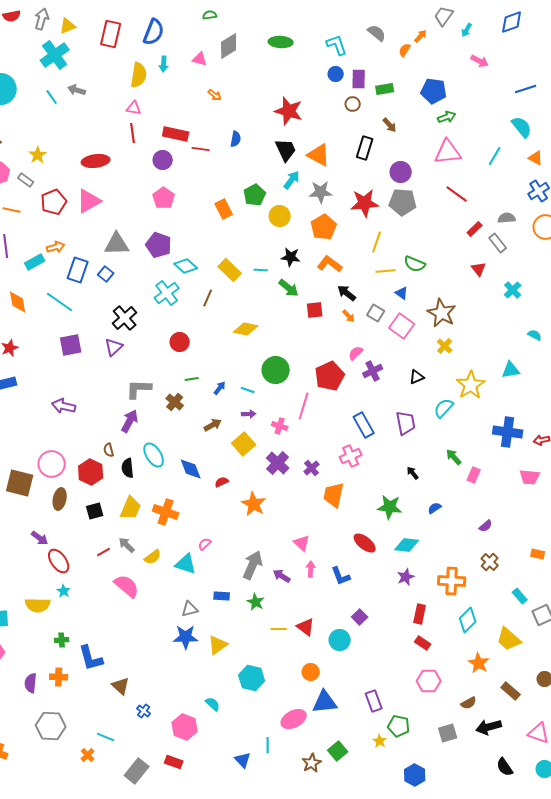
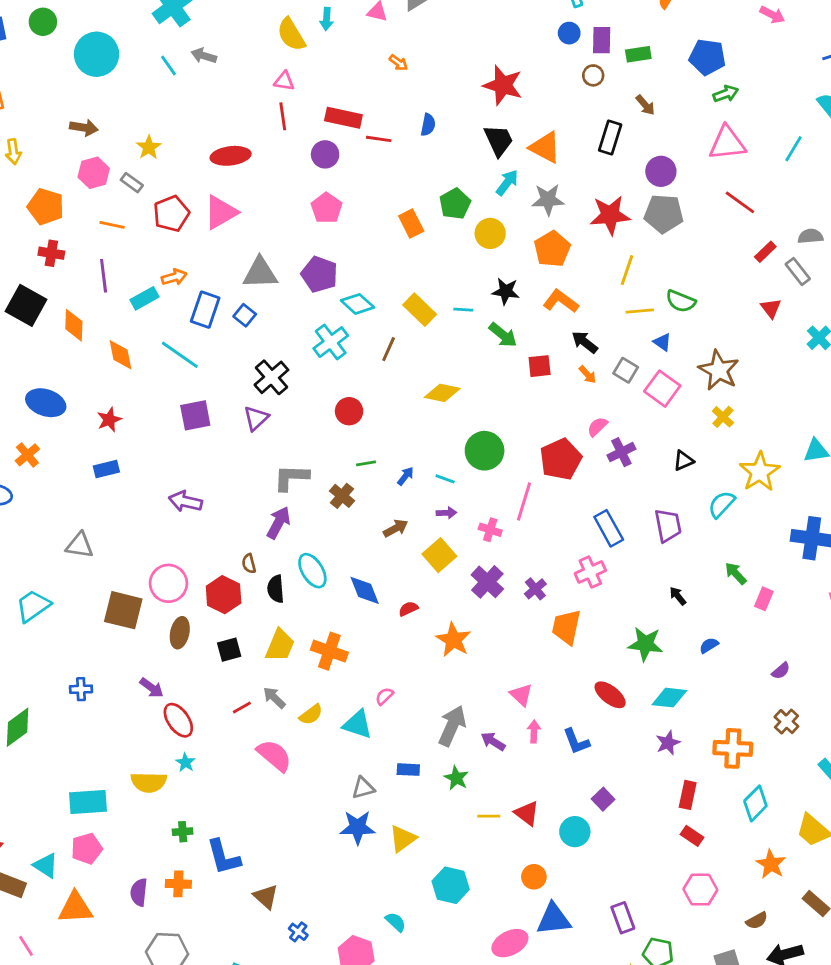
yellow semicircle: (139, 75) -> (291, 34), turned 140

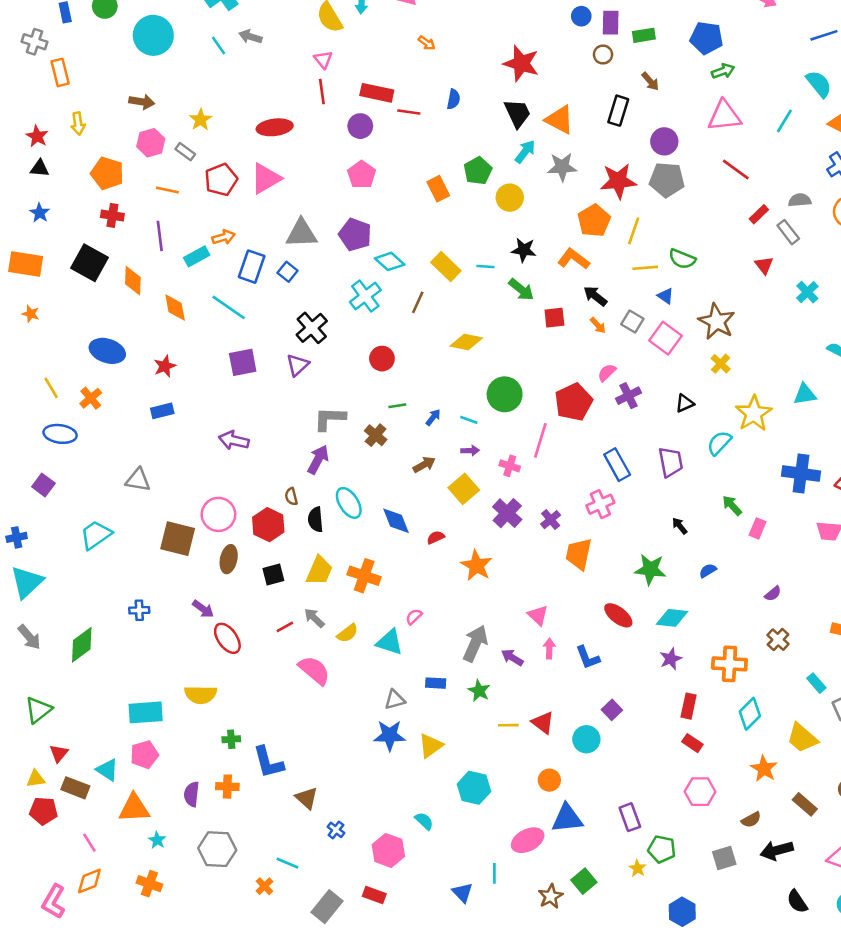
pink triangle: (284, 81) -> (323, 60), turned 42
orange pentagon: (552, 249) -> (594, 221), moved
cyan star: (185, 763) -> (157, 840), moved

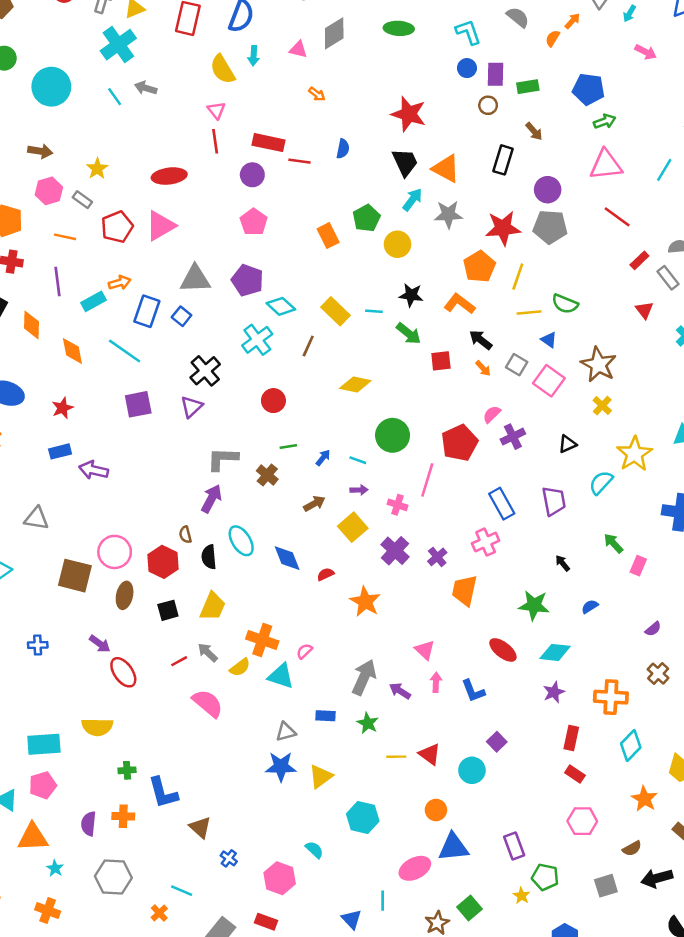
purple arrow: (234, 440) -> (94, 470), moved
orange cross: (364, 576) -> (262, 640), moved

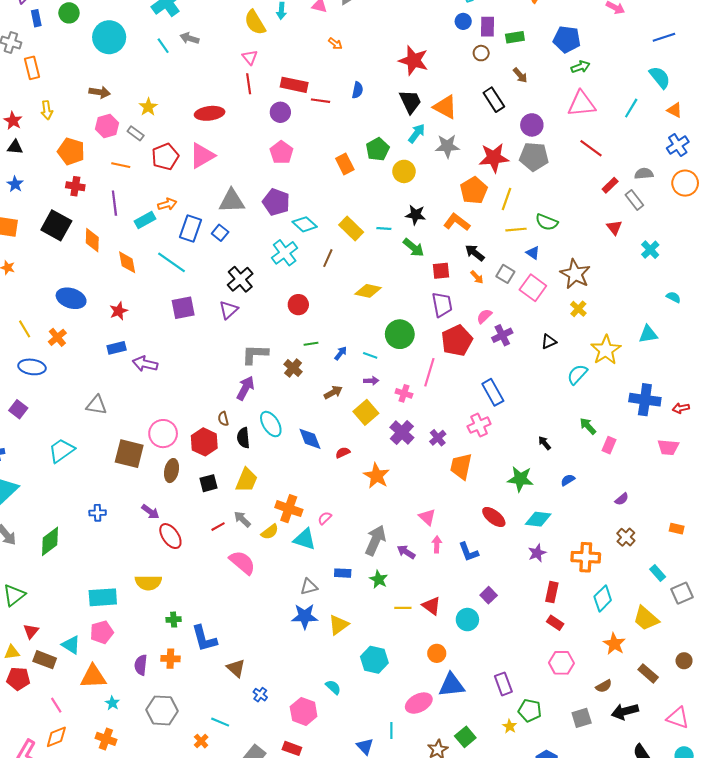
black rectangle: (503, 160) -> (494, 100), turned -50
purple trapezoid: (554, 501) -> (442, 305), moved

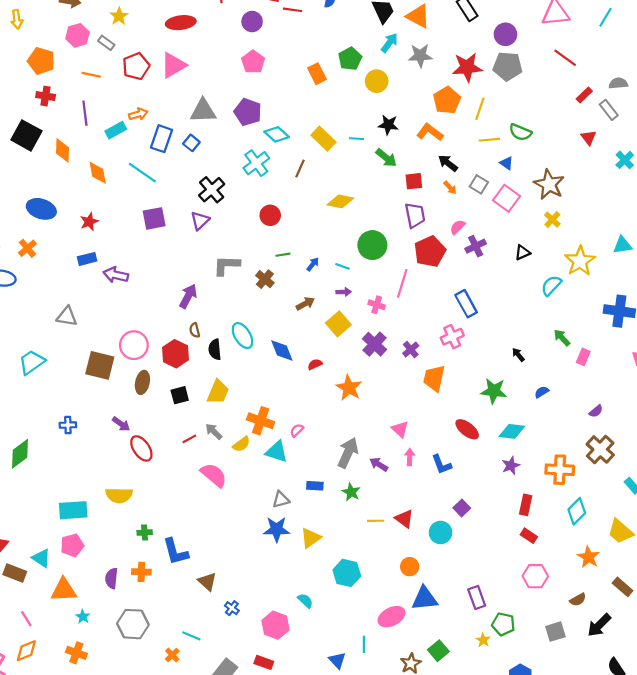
purple arrow: (245, 388) -> (188, 296), moved
brown cross: (626, 537) -> (600, 449), size x1.5
black arrow: (625, 711) -> (599, 625), turned -30

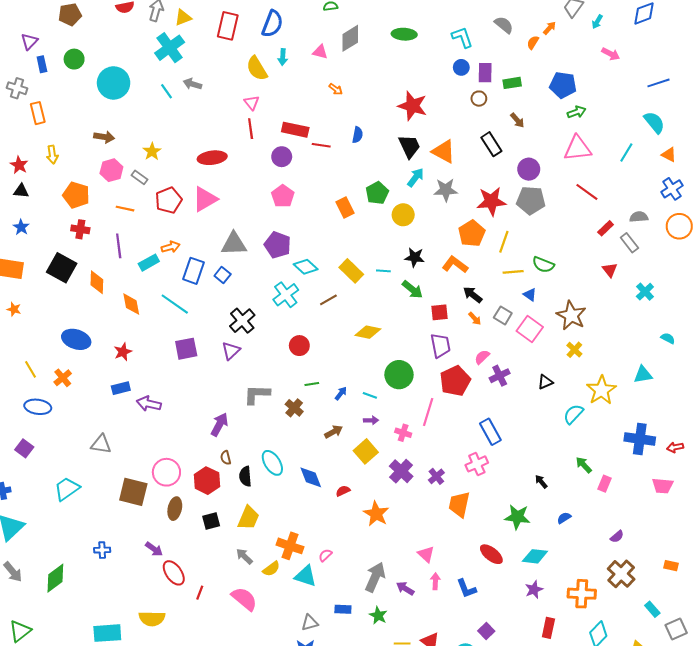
brown line: (300, 168) -> (328, 300), turned 36
red line: (189, 439) -> (200, 593), moved, turned -40

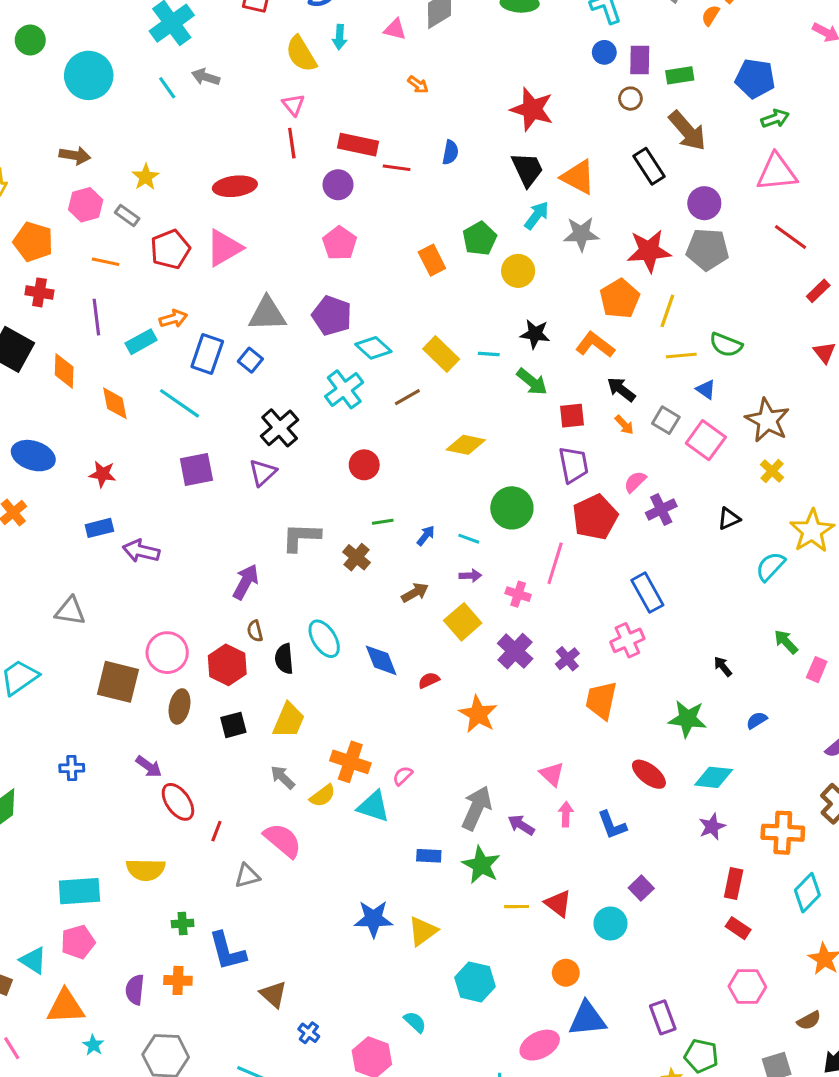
brown arrow: (517, 120) -> (687, 131), size x1.8
red star: (123, 352) -> (103, 474), turned 30
green star: (378, 615) -> (481, 865), size x1.4
gray triangle: (310, 623) -> (247, 876), moved

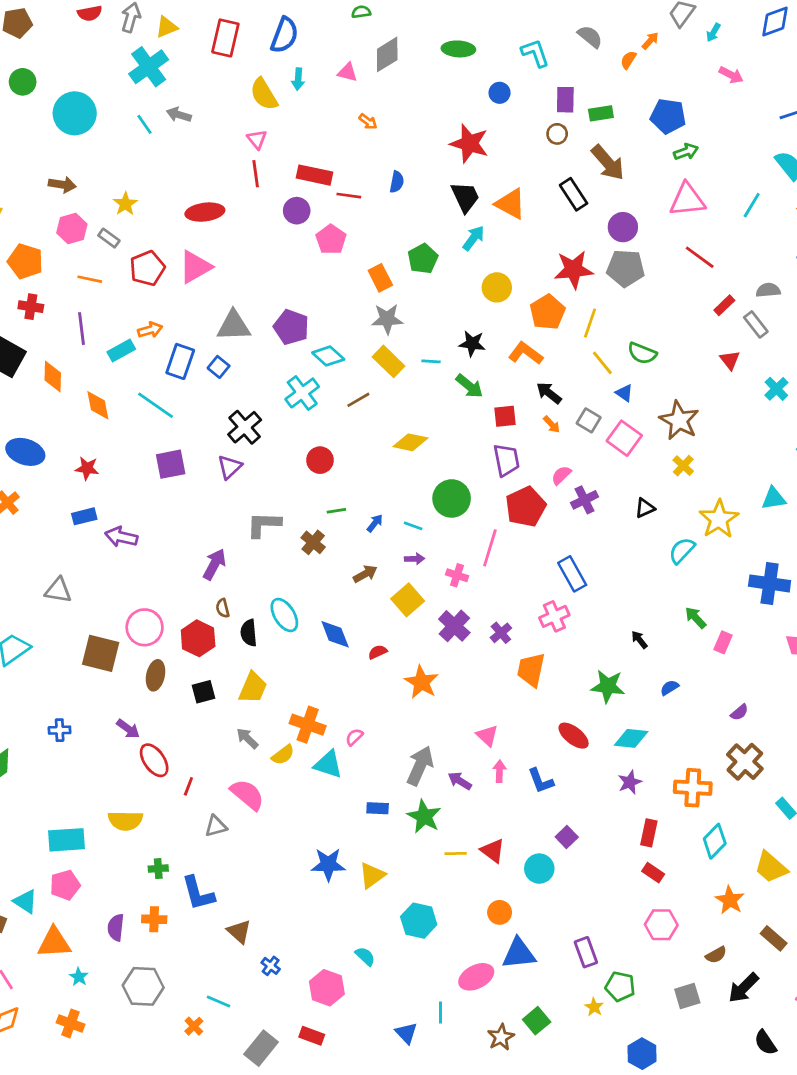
blue circle: (604, 52) -> (500, 93), moved
gray star: (581, 234) -> (387, 319), moved
pink pentagon: (340, 243) -> (331, 239), moved
yellow circle: (518, 271) -> (497, 287), moved
yellow line: (681, 356) -> (602, 363), turned 56

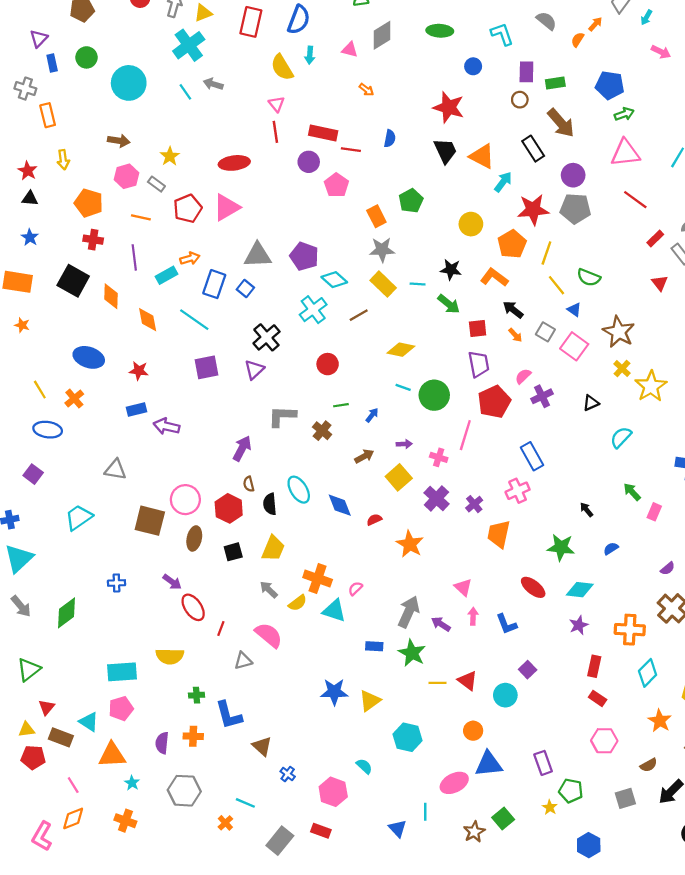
cyan arrow: (473, 238) -> (503, 182), moved
yellow star: (719, 519) -> (651, 386), moved
cyan line: (413, 526) -> (403, 387), moved

